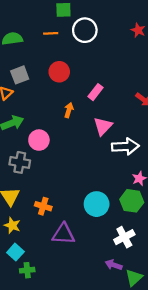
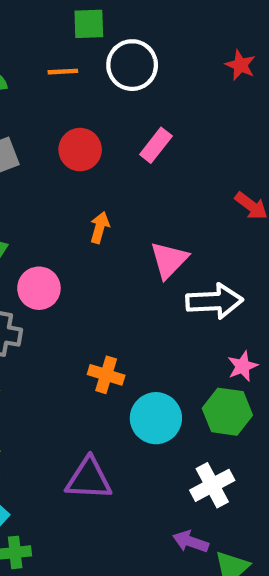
pink rectangle: (95, 92) -> (156, 145), moved
orange cross: (43, 206) -> (106, 375), moved

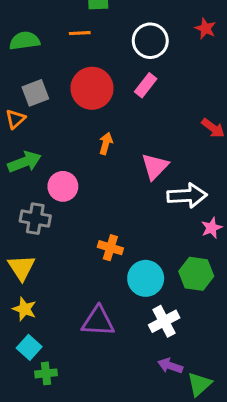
white circle: (132, 65) -> (150, 41), moved
red circle: (80, 150) -> (92, 88), size x1.4
pink star: (243, 366) -> (212, 228), moved
white cross: (212, 485) -> (164, 321), moved

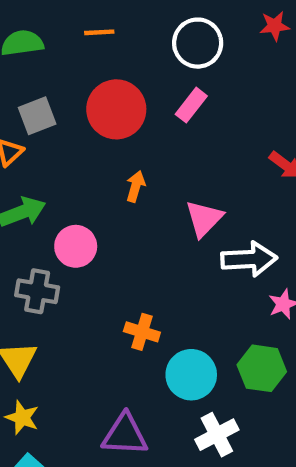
red star: (205, 28) -> (275, 26), turned -30

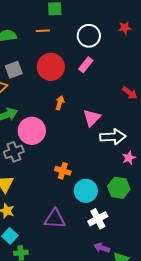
pink circle: (76, 246) -> (32, 131), size x1.4
gray cross: (37, 291) -> (14, 152), turned -30

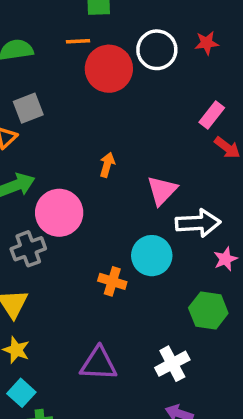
red star: (125, 28) -> (207, 43), moved
pink rectangle: (86, 65) -> (212, 115), moved
red circle: (51, 67) -> (109, 69), moved
cyan circle: (86, 191) -> (152, 256), moved

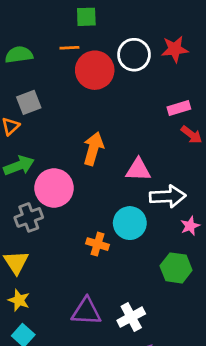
red star: (207, 43) -> (175, 49), size x1.4
pink rectangle: (212, 115) -> (179, 108), turned 35
orange arrow: (107, 165) -> (93, 149), size x1.6
pink triangle: (162, 190) -> (138, 170), turned 48
white cross: (172, 364) -> (131, 317), moved

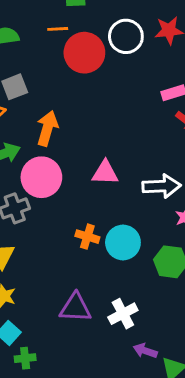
orange arrow: (93, 149) -> (47, 128), moved
pink triangle: (138, 170) -> (105, 173), moved
cyan circle: (130, 223) -> (123, 242), moved

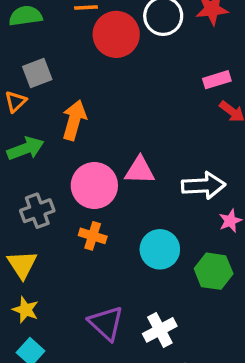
pink circle: (41, 177) -> (94, 185), moved
orange cross: (87, 237) -> (93, 236), moved
purple triangle: (76, 308) -> (106, 323), turned 40

